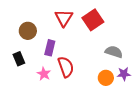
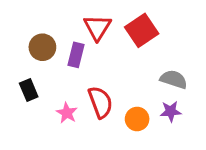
purple rectangle: (50, 48) -> (76, 55), moved
purple star: (124, 74) -> (171, 111), moved
orange circle: (106, 78) -> (137, 119), moved

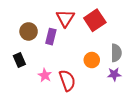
gray semicircle: (174, 79) -> (116, 53), turned 72
red semicircle: (100, 102) -> (67, 80), moved
orange circle: (137, 119) -> (92, 60), moved

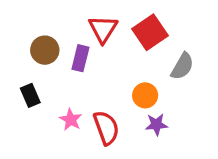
gray semicircle: (116, 53) -> (182, 66), moved, turned 30
purple star: (114, 74) -> (156, 125), moved

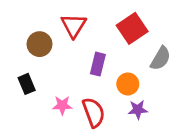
red triangle: (103, 29) -> (74, 26), moved
purple rectangle: (80, 58) -> (98, 64), moved
pink star: (71, 120) -> (62, 105), turned -30

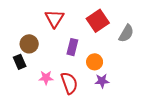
brown circle: (39, 44) -> (29, 44), moved
gray semicircle: (161, 58) -> (126, 33), moved

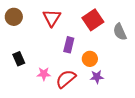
gray semicircle: (126, 33) -> (120, 32), turned 126
brown circle: (29, 44) -> (14, 17), moved
red semicircle: (69, 83) -> (66, 79), turned -110

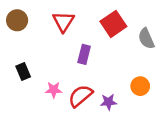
orange circle: (90, 59) -> (140, 86), moved
purple star: (97, 77) -> (108, 102), moved

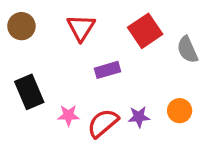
purple rectangle: (84, 54) -> (108, 70), turned 60
black rectangle: (23, 71) -> (29, 92), size x1.5
purple star: (108, 102) -> (139, 117), moved

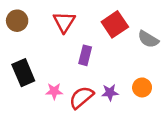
gray semicircle: (187, 50) -> (148, 39), turned -35
purple rectangle: (108, 70) -> (85, 55), turned -60

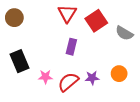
red triangle: (64, 22) -> (67, 13), moved

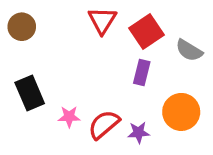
purple rectangle: (71, 47) -> (142, 72), moved
orange circle: (119, 74) -> (181, 112), size x1.5
purple star: (92, 78) -> (139, 132), moved

